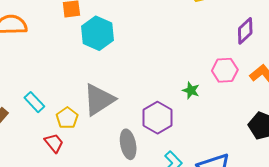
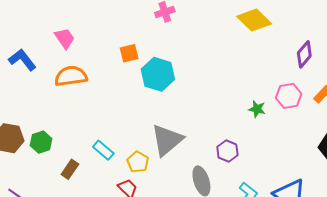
green star: (191, 90) -> (257, 109), moved
purple hexagon: (157, 118) -> (227, 151), size x0.7

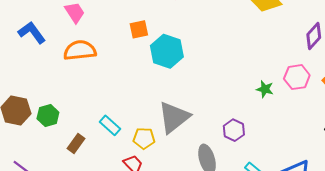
yellow pentagon: (138, 162) -> (144, 138), turned -30

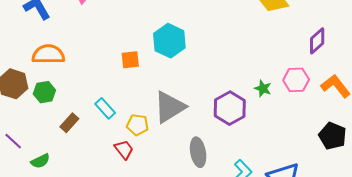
orange square: (139, 29) -> (130, 60), moved
orange semicircle: (80, 50) -> (48, 54), moved
purple hexagon: (234, 130) -> (230, 108), moved, size x1.5

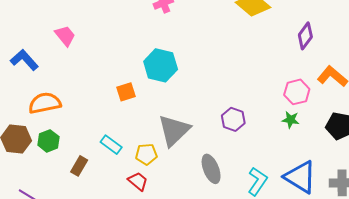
pink hexagon: (296, 80) -> (297, 92), moved
green star: (263, 89) -> (291, 120), moved
purple hexagon: (230, 108) -> (233, 119), size x0.7

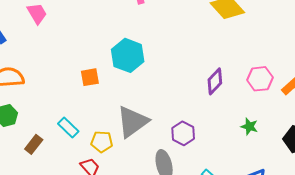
purple diamond: (305, 36) -> (215, 81), moved
pink hexagon: (297, 92) -> (260, 79), moved
purple hexagon: (233, 119) -> (183, 133), moved

